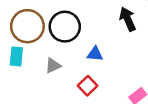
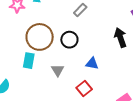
black circle: (65, 27) -> (69, 40), size x0.7
gray triangle: (53, 66) -> (58, 70), turned -40

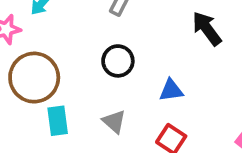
brown circle: (40, 37) -> (34, 78), moved

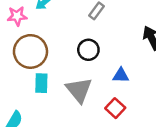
gray triangle: (114, 122) -> (79, 90), size x1.6

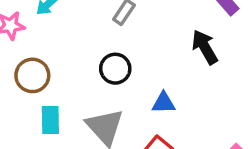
brown circle: (30, 51) -> (32, 75), size x0.7

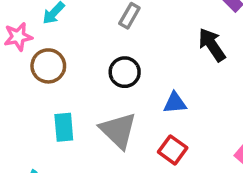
brown circle: (32, 75) -> (48, 66), moved

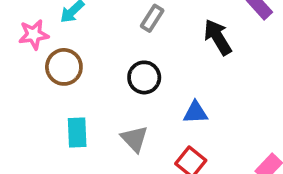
black arrow: (212, 45) -> (218, 37), moved
gray triangle: (118, 131) -> (134, 139), size x0.7

